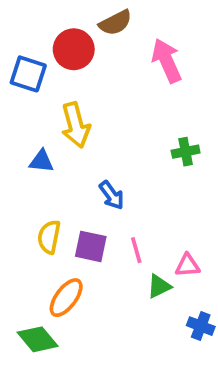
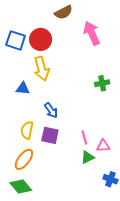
red circle: (74, 49) -> (41, 39), moved
blue arrow: (112, 195) -> (51, 110), moved
pink line: (136, 250) -> (84, 137), moved
orange ellipse: (66, 298) -> (24, 159), moved

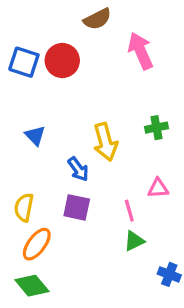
yellow arrow: (42, 69) -> (105, 142), moved
blue triangle: (23, 88) -> (35, 136), turned 40
yellow semicircle: (27, 130) -> (24, 207), moved
pink triangle: (103, 146) -> (158, 188), moved

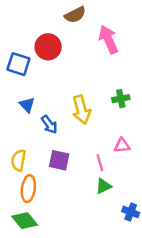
blue square: (24, 62) -> (18, 64), moved
blue arrow: (78, 169) -> (49, 124), moved
orange ellipse: (37, 244) -> (28, 189), turned -30

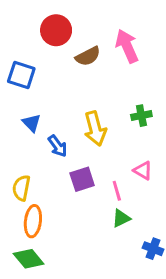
brown semicircle: (75, 15) -> (88, 56), moved
red circle: (48, 47) -> (56, 30), moved
pink triangle: (122, 145) -> (143, 171), turned 35
purple square: (59, 160) -> (82, 179), moved, turned -30

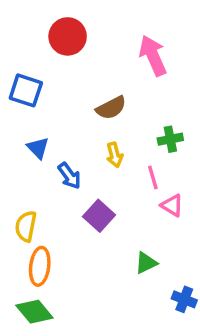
brown semicircle: (88, 56) -> (111, 108), moved
yellow arrow: (95, 129) -> (115, 155), size x0.6
purple square: (82, 179) -> (99, 216), turned -30
pink line: (117, 191) -> (153, 177), moved

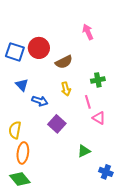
red circle: (68, 36) -> (39, 48), moved
pink arrow: (153, 56) -> (88, 32), size x0.7
blue arrow: (69, 176) -> (40, 101), turned -35

